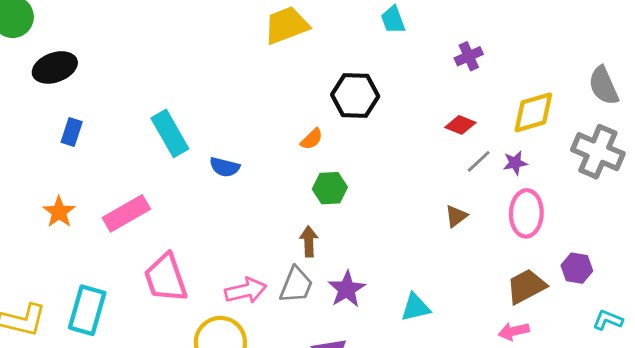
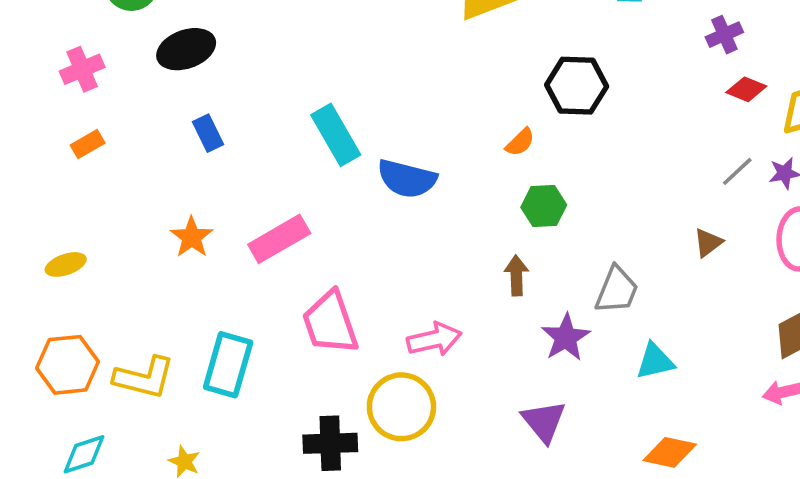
red diamond: (460, 125) -> (746, 89), moved
blue rectangle: (72, 132) -> (208, 133), turned -44
blue semicircle: (225, 167) -> (407, 179), size x1.5
gray trapezoid: (296, 285) -> (617, 290), moved

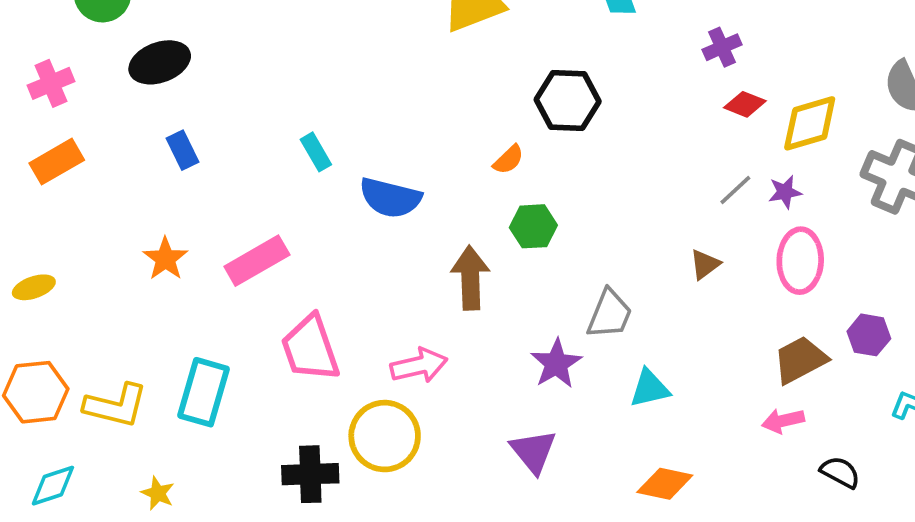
cyan rectangle: (336, 135) -> (316, 152), size x0.6
orange rectangle: (88, 144) -> (57, 162), size x1.5
brown arrow: (516, 275) -> (470, 278), moved, size x1.5

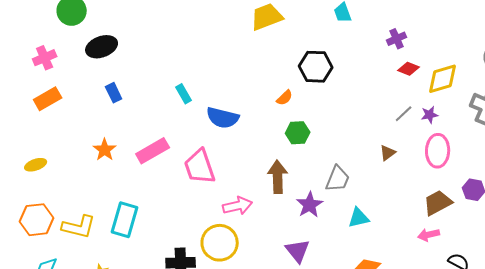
brown arrow: (470, 278) -> (278, 177), moved
pink trapezoid: (310, 348) -> (200, 167), moved

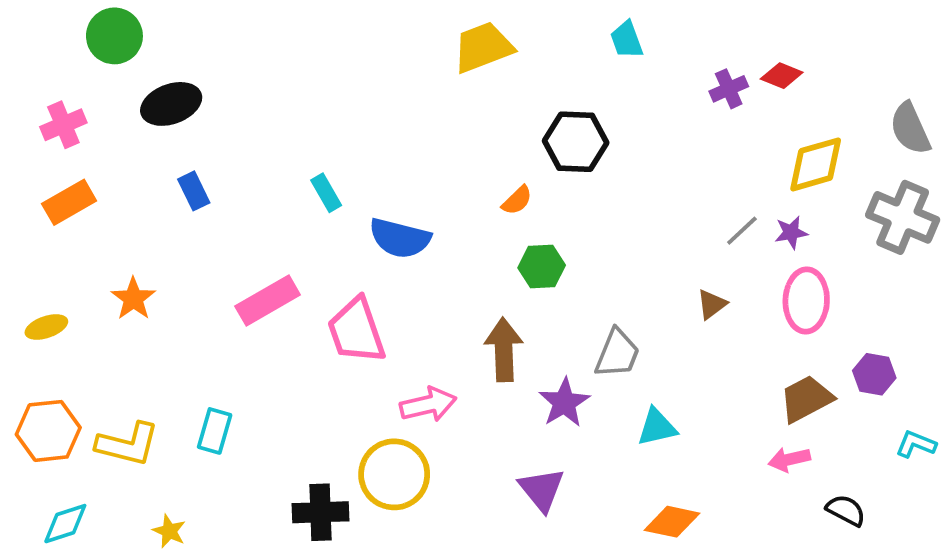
red diamond: (409, 69) -> (782, 76), moved
orange star: (105, 150) -> (133, 299), moved
cyan rectangle: (125, 220) -> (215, 431), size x0.7

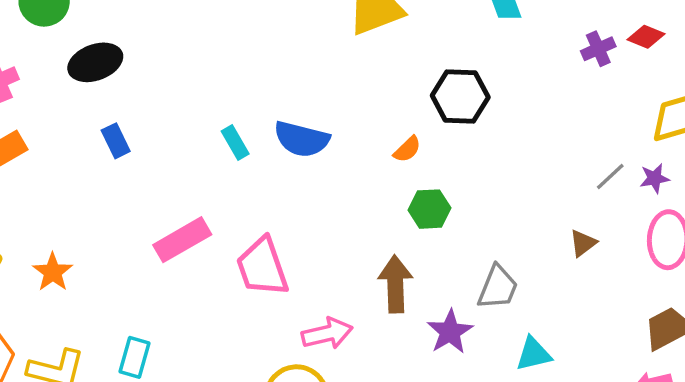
blue semicircle: (400, 238) -> (302, 139), moved
orange star: (133, 299) -> (53, 272), moved

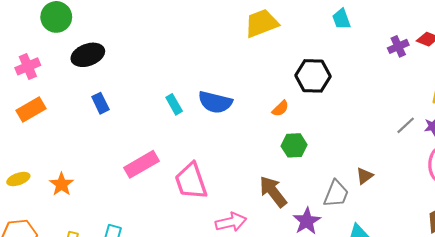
brown triangle: (583, 243) -> (365, 176), moved
brown arrow: (395, 284) -> (273, 192), turned -36

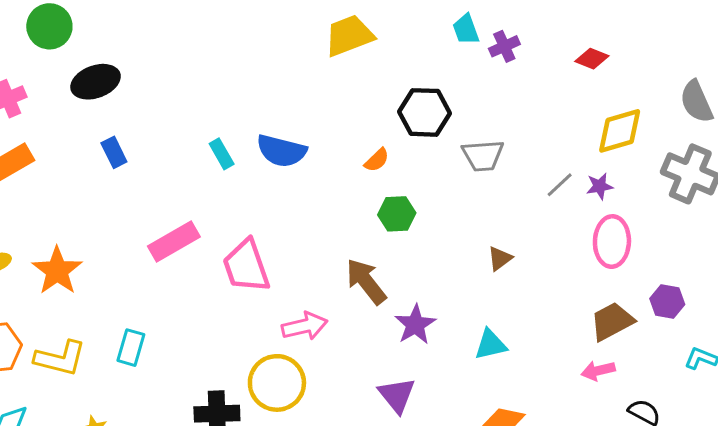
purple cross: (398, 46) -> (504, 46), moved
orange star: (62, 184) -> (57, 271), size x1.4
gray trapezoid: (336, 194) -> (483, 155), moved, turned 64

